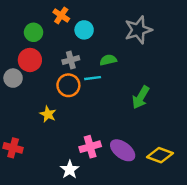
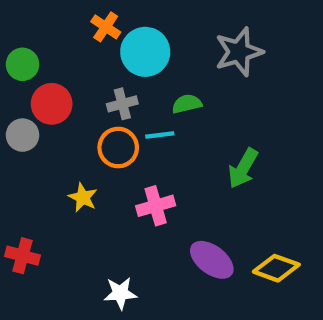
cyan circle: (84, 30) -> (145, 52), size x1.5
green circle: (34, 32) -> (23, 64), moved
pink cross: (90, 147) -> (156, 206), moved
white star: (70, 170) -> (120, 293), turned 30

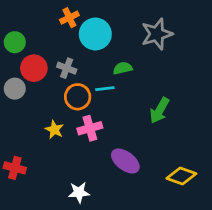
orange cross: (106, 27) -> (69, 18), turned 30
gray cross: (122, 104) -> (67, 68), moved, turned 36
pink cross: (156, 206) -> (90, 128), moved
purple ellipse: (212, 260) -> (125, 161), moved

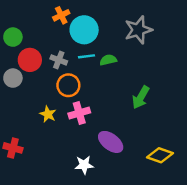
cyan line: (105, 89) -> (86, 56), moved
white star: (79, 192) -> (84, 165), moved

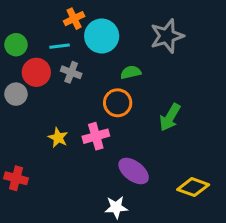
cyan line: (86, 56) -> (60, 46), moved
orange circle: (68, 85) -> (118, 103), moved
white star: (84, 165) -> (116, 207), moved

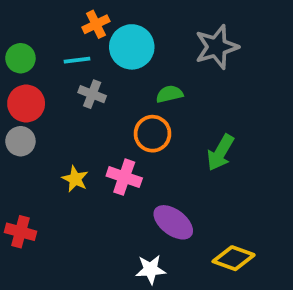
red circle: (36, 72) -> (26, 104), moved
gray circle: (16, 94) -> (20, 141), moved
pink cross: (96, 136) -> (124, 177), turned 35
yellow diamond: (193, 187) -> (234, 258), moved

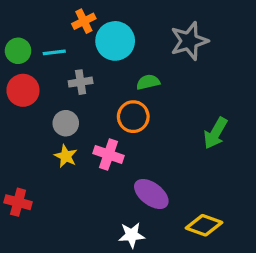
cyan line: (77, 60) -> (54, 52), moved
gray cross: (92, 94) -> (81, 82), turned -30
gray circle: (20, 141) -> (66, 123), moved
green arrow: (220, 153) -> (216, 133), moved

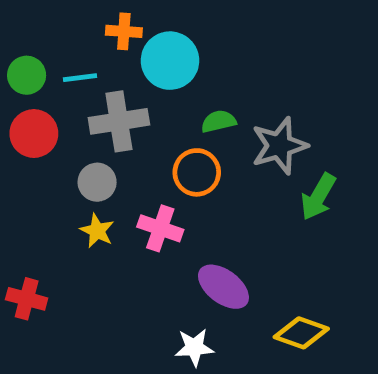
orange cross: (84, 21) -> (124, 31), turned 30
gray star: (189, 41) -> (279, 146), moved
gray cross: (81, 82) -> (119, 121), size x1.6

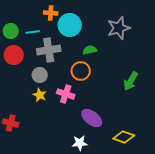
gray star: (279, 146) -> (119, 28), moved

